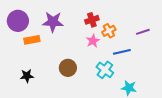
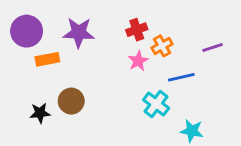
brown circle: (68, 68) -> (71, 101), moved

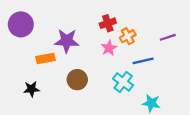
purple star: (79, 33) -> (67, 41), moved
orange rectangle: (47, 59) -> (46, 58), moved
brown circle: (71, 101) -> (77, 80), moved

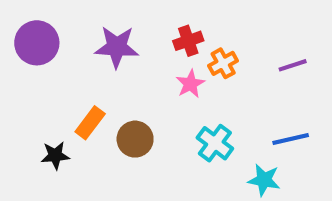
purple star: (67, 41) -> (117, 47), moved
orange rectangle: (46, 58) -> (90, 123), moved, turned -42
blue line: (143, 61) -> (291, 139), moved

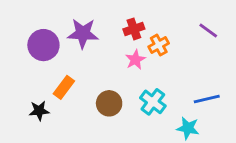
purple circle: (37, 43) -> (43, 45), moved
purple line: (293, 65) -> (208, 30), moved, turned 54
brown circle: (135, 139) -> (109, 103), moved

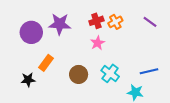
orange cross: (159, 45) -> (115, 22), moved

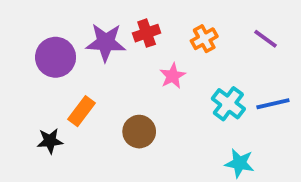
red cross: (96, 21) -> (147, 33), moved
blue line: (149, 71) -> (273, 104), moved
cyan cross: (110, 73) -> (228, 104), moved

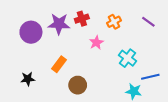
blue line: (273, 104) -> (150, 77), moved
orange rectangle: (82, 111) -> (59, 64), moved
brown circle: (139, 132) -> (78, 85), moved

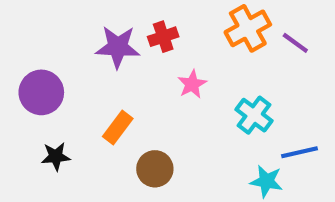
orange cross: (114, 22) -> (248, 28), moved, size x1.5
purple circle: (31, 32) -> (41, 92), moved

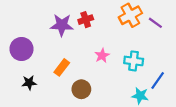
pink star: (192, 84) -> (102, 56), moved
cyan cross: (254, 115) -> (134, 61), turned -30
blue line: (299, 152) -> (158, 81), turned -42

